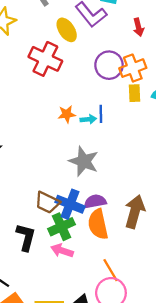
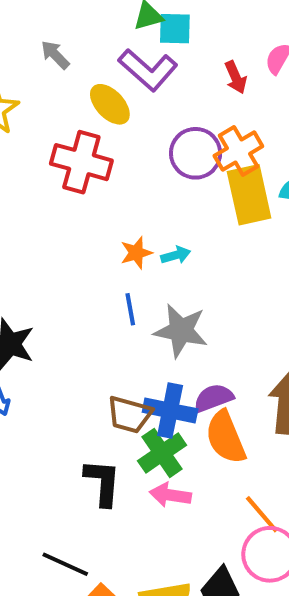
yellow rectangle: (134, 93) -> (249, 195), size x1.8
blue line: (101, 114) -> (130, 309), moved

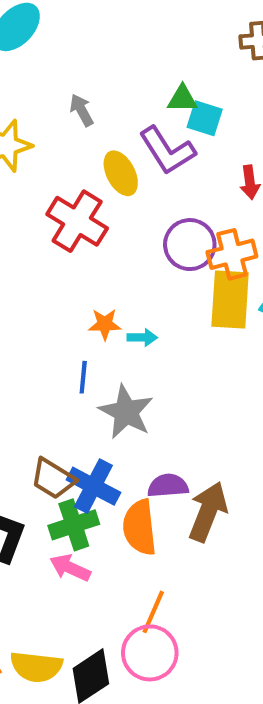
purple semicircle: (214, 398) -> (168, 486), moved
orange line: (262, 514) -> (153, 612), turned 48

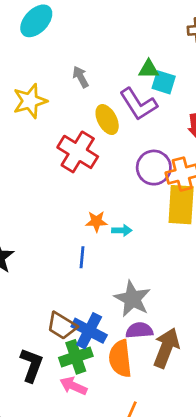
gray star: (126, 412) -> (132, 299), moved

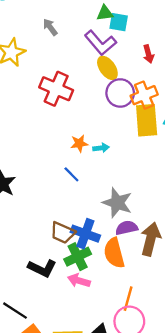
yellow ellipse: (107, 120) -> (107, 68), moved
blue line: (82, 257) -> (71, 174), turned -42
black L-shape: (31, 365) -> (42, 268), turned 104

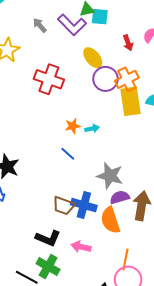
purple L-shape: (100, 43) -> (72, 25), moved
green cross: (78, 257) -> (48, 267), moved, turned -30

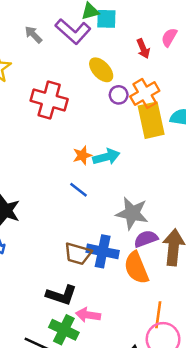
purple circle: (106, 79) -> (119, 95), size x0.6
cyan arrow: (92, 129) -> (106, 157), size x1.5
pink arrow: (81, 247) -> (88, 315), moved

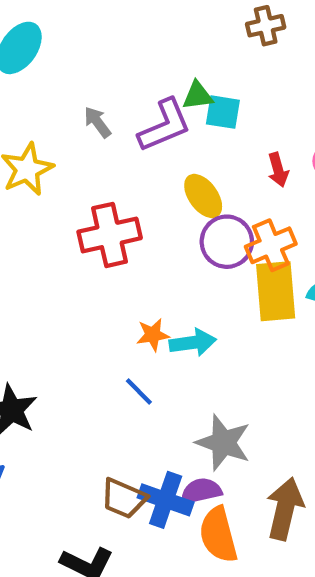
purple L-shape: (73, 31) -> (165, 125), turned -72
purple circle: (119, 95) -> (227, 242), size x1.6
red cross: (49, 100) -> (110, 235), turned -36
purple semicircle: (146, 239) -> (201, 491), moved

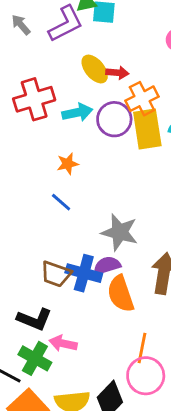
red arrow: (278, 170) -> (117, 73), moved, turned -65
purple circle: (227, 242) -> (114, 119), moved
cyan arrow: (193, 343) -> (77, 112), moved

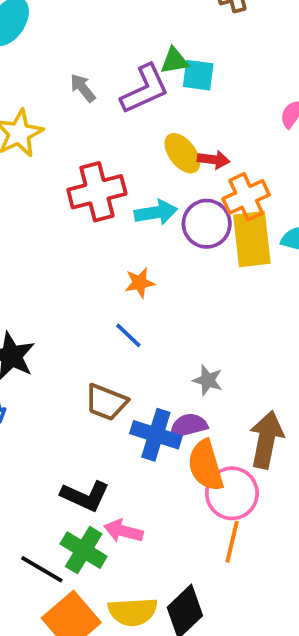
gray star: (120, 232) -> (208, 380), size x0.6
brown trapezoid: (56, 274) -> (106, 402), moved
pink circle: (146, 376) -> (232, 493), moved

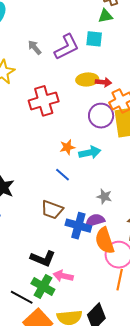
green triangle: (174, 61) -> (105, 16), moved
yellow ellipse: (182, 153) -> (87, 80), turned -55
cyan arrow: (156, 212) -> (90, 153), moved

